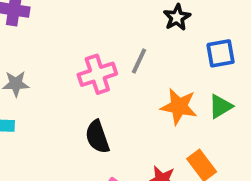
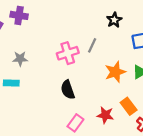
orange star: (179, 106) -> (115, 72), turned -30

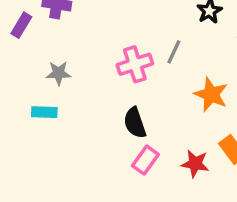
orange star: (115, 72) -> (211, 94), turned -30
pink rectangle: (75, 123) -> (145, 160), moved

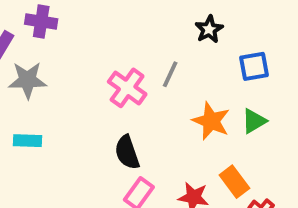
pink cross: (135, 64) -> (127, 88), turned -36
gray star: (59, 73) -> (28, 80), moved, size x1.4

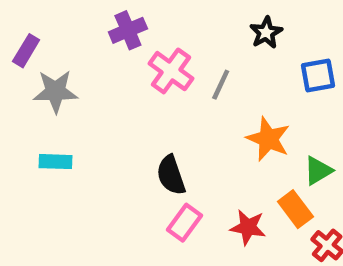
purple cross: (41, 22) -> (128, 30), moved, turned -32
pink cross: (127, 88) -> (171, 71), moved
green triangle: (254, 121) -> (318, 171), moved

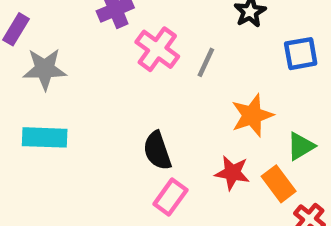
orange star: (268, 139) -> (252, 115), turned 30
cyan rectangle: (55, 162) -> (45, 137), size x1.4
red star: (248, 227) -> (232, 173), moved

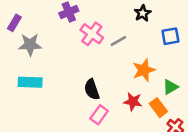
gray line: (206, 62) -> (118, 41), turned 35

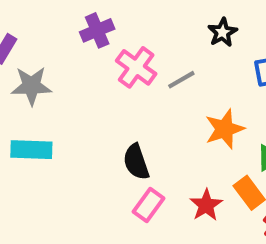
red star: (133, 102) -> (206, 205), moved, turned 30

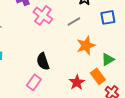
gray line: (181, 80) -> (74, 21), moved
pink rectangle: (148, 205) -> (34, 82), moved

